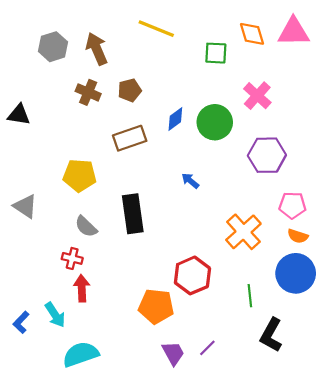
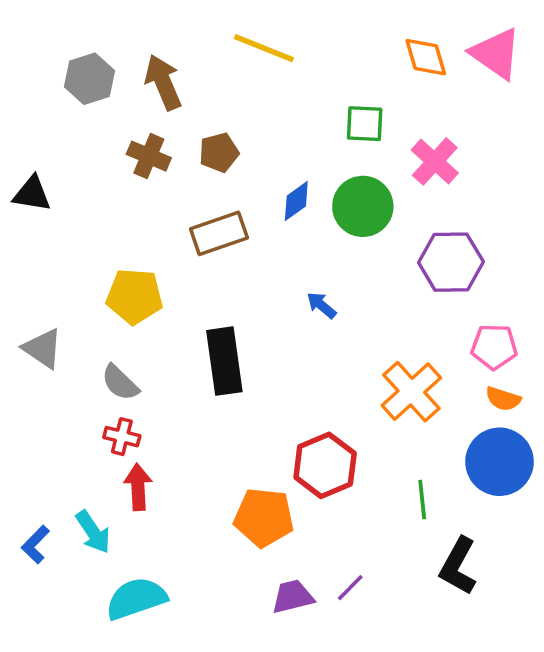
pink triangle: (294, 32) -> (496, 54), turned 36
green square: (216, 53) -> (365, 124), moved
gray semicircle: (86, 227) -> (120, 383), moved
purple trapezoid: (173, 353) -> (293, 597), turned -75

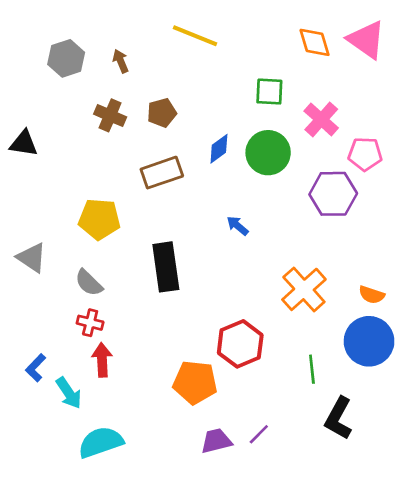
brown arrow: (163, 82) -> (121, 61), size x0.6
pink pentagon: (494, 347) -> (365, 154), moved
blue L-shape: (36, 544) -> (36, 368), moved

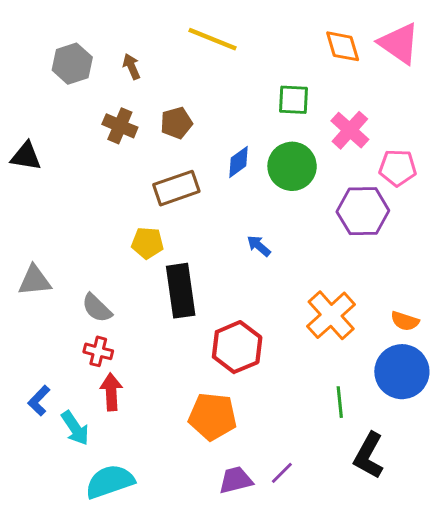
yellow pentagon: (99, 219) -> (147, 243), moved, size x0.7
gray triangle: (32, 258) -> (35, 281), turned -40
red hexagon: (240, 344) -> (237, 347), moved

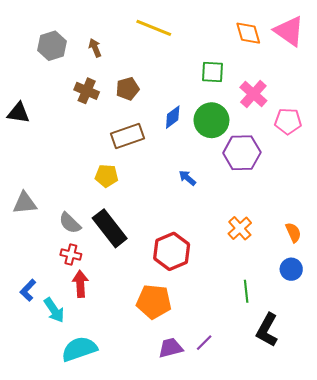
purple hexagon: (363, 211) -> (242, 153), moved
black rectangle: (181, 291) -> (110, 228), moved, turned -30
orange cross: (331, 315) -> (240, 228), size x0.7
orange semicircle: (405, 321) -> (293, 232), turned -132
blue circle: (402, 372) -> (291, 269), size x0.6

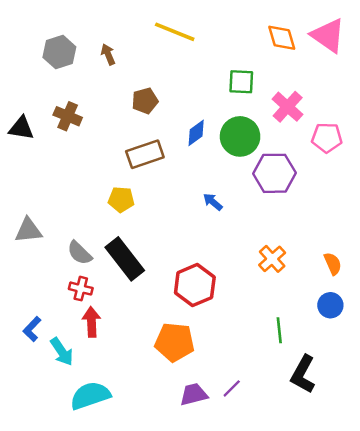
brown cross: (87, 91) -> (68, 116), moved

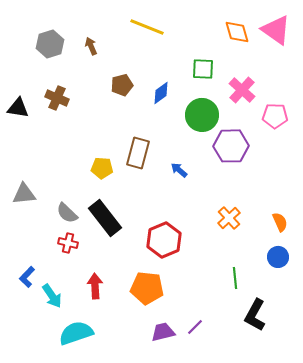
blue diamond: (196, 133) -> (161, 93), moved
brown rectangle: (145, 154) -> (138, 153), moved, turned -56
red arrow: (91, 322) -> (95, 286), moved

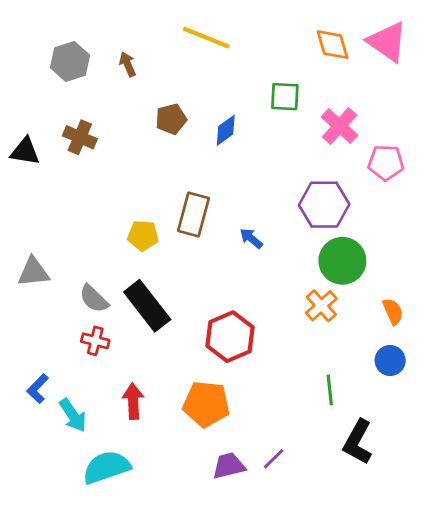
green circle: (202, 115) -> (342, 261), moved

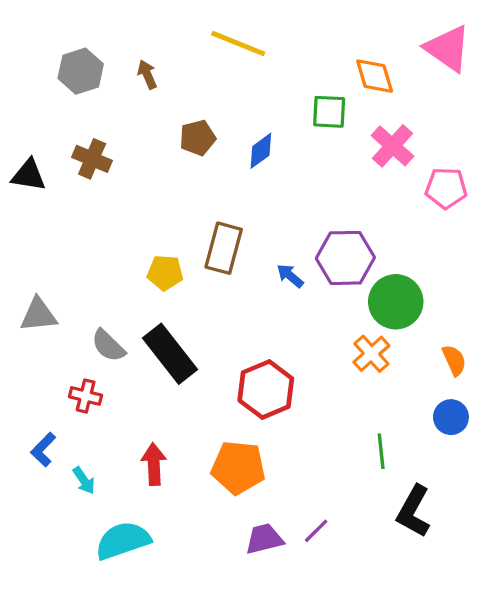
orange diamond: (333, 45) -> (375, 76), moved
purple hexagon: (324, 205) -> (345, 258), moved
red cross: (95, 341) -> (86, 396), moved
cyan arrow: (73, 415) -> (84, 480), size x0.7

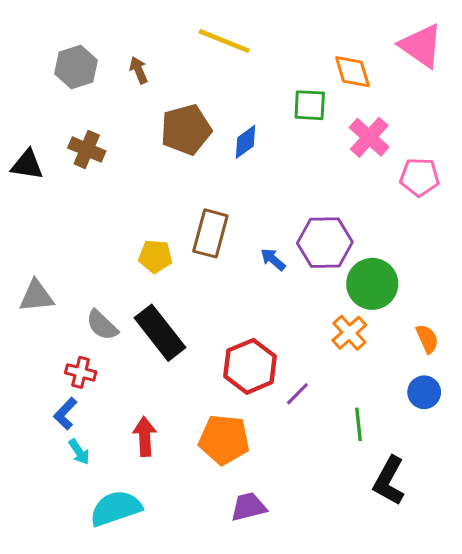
brown pentagon: (198, 138) -> (186, 130), size x1.5
blue L-shape: (43, 450) -> (65, 414), moved
purple line: (316, 531) -> (297, 394), moved

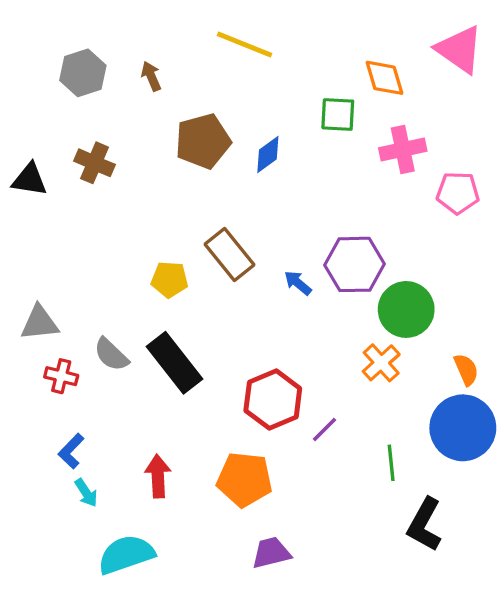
pink cross: (369, 137) -> (403, 149), turned 36
brown rectangle: (210, 233) -> (230, 254), turned -54
red cross: (81, 372) -> (61, 376), moved
blue circle: (424, 392) -> (463, 428), size x1.8

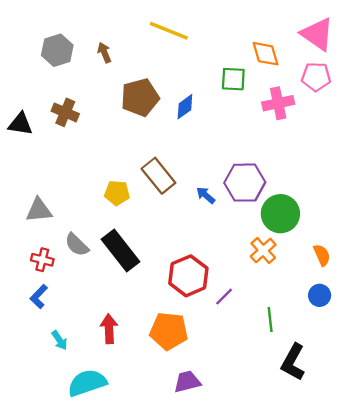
pink pentagon: (458, 193) -> (316, 77), moved
gray triangle: (40, 323) -> (39, 210), moved
blue circle: (463, 428) -> (320, 295), size x0.5
blue L-shape: (71, 451) -> (39, 297), moved

